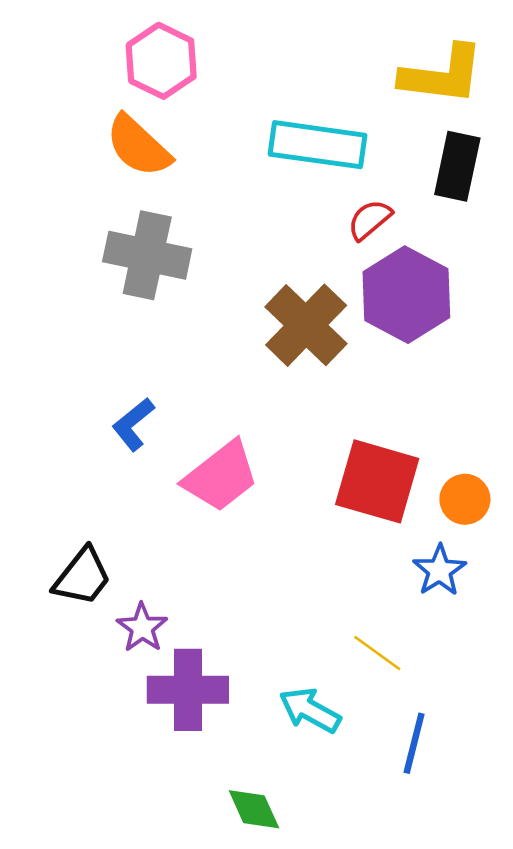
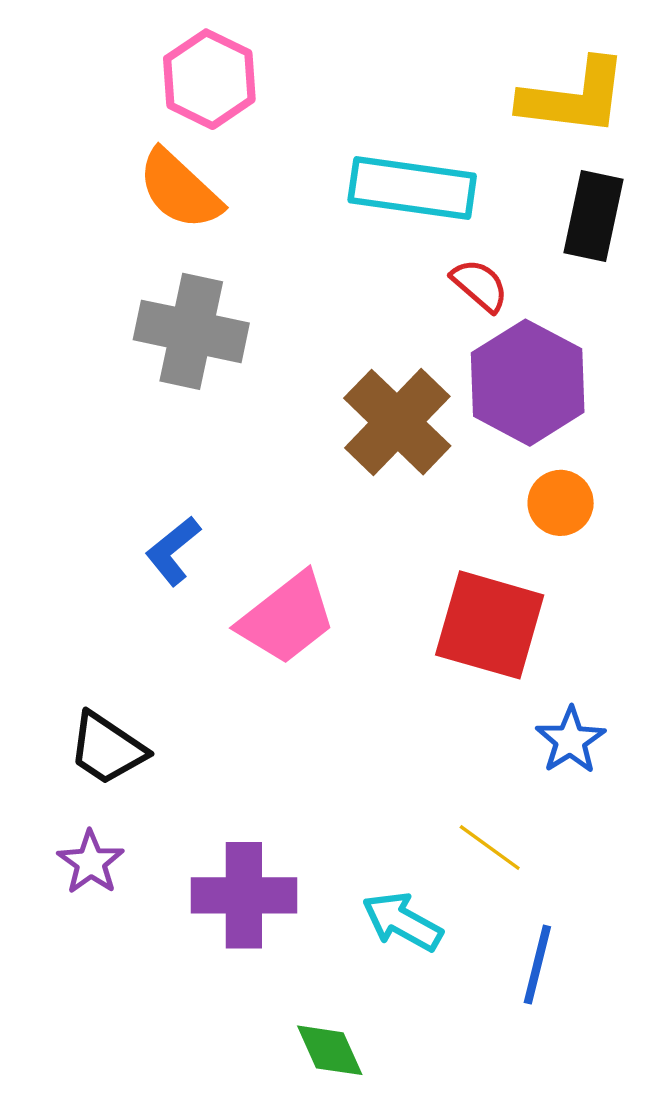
red semicircle: (370, 220) -> (480, 285), turned 81
orange circle: (465, 499) -> (561, 503), moved
black trapezoid: (82, 577) -> (107, 749), turned 86
purple star: (142, 628) -> (91, 862), moved

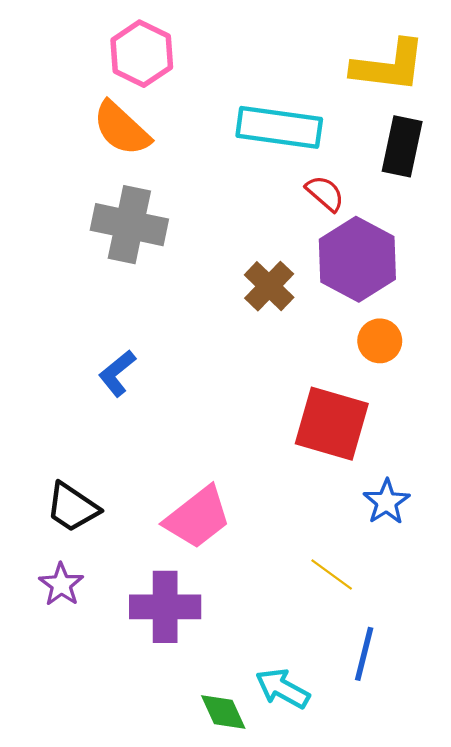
brown cross: (397, 422) -> (269, 286), size x0.7
pink trapezoid: (287, 618) -> (198, 517), moved
cyan arrow: (402, 922) -> (283, 689), moved

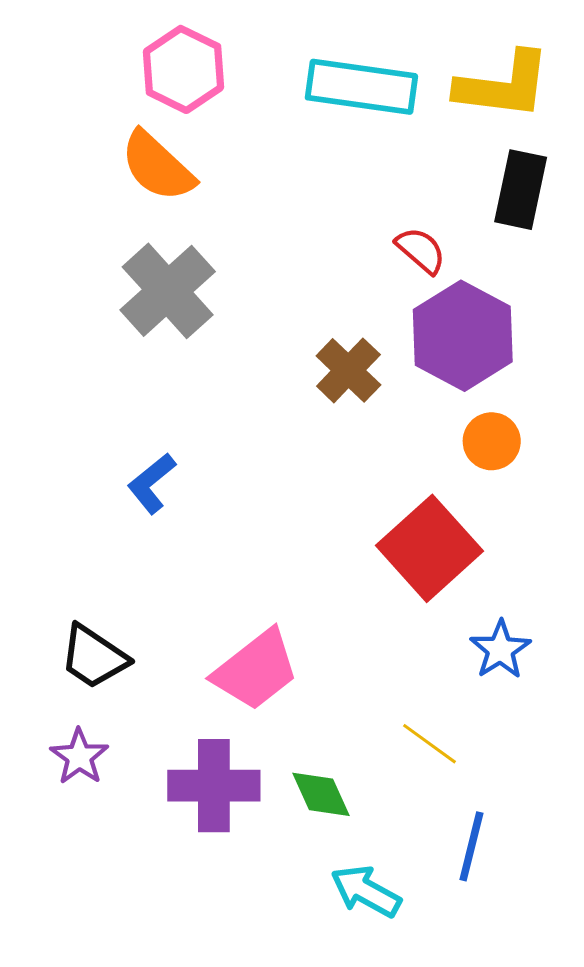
cyan rectangle: (279, 127) -> (361, 87), moved
gray cross: (129, 225) -> (168, 291), turned 36
red square: (332, 424) -> (429, 548), turned 32
green diamond: (223, 712) -> (321, 794), moved

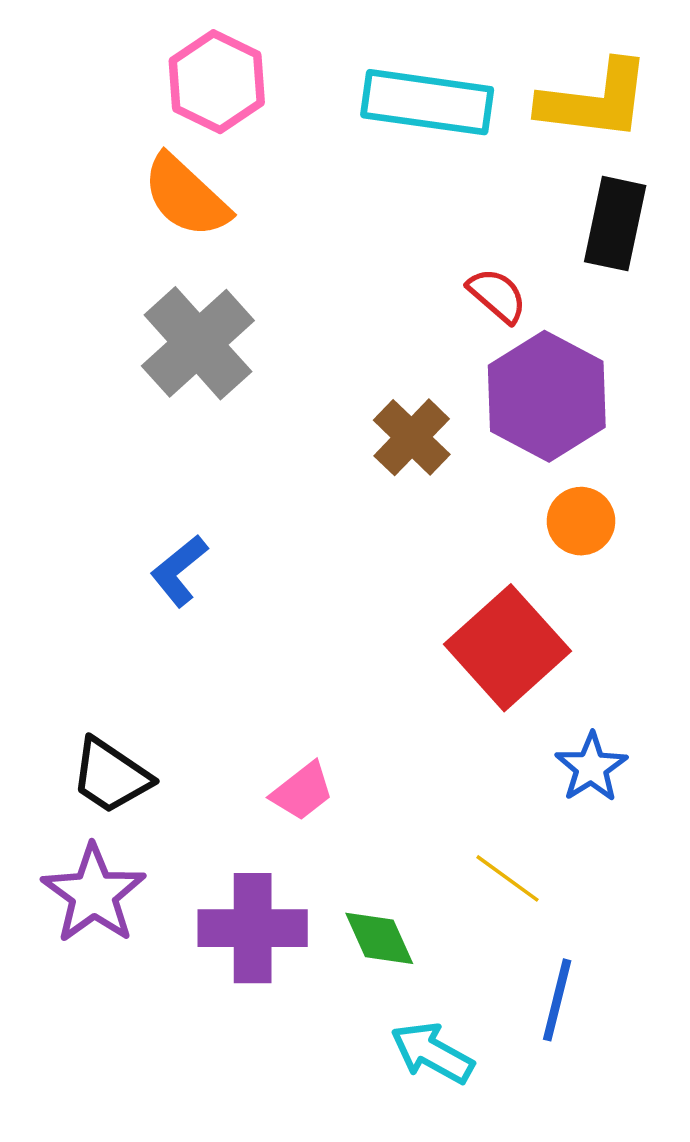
pink trapezoid: (256, 670) -> (302, 791), size x0.6
purple star: (79, 757) -> (94, 894), size x1.5

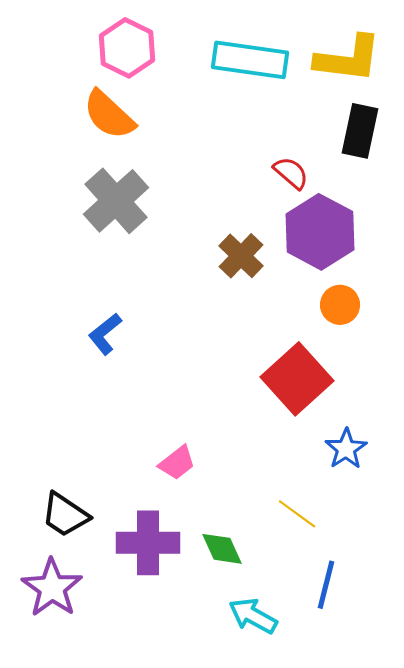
black trapezoid: (111, 776) -> (65, 515), moved
purple star: (94, 894) -> (52, 588), moved

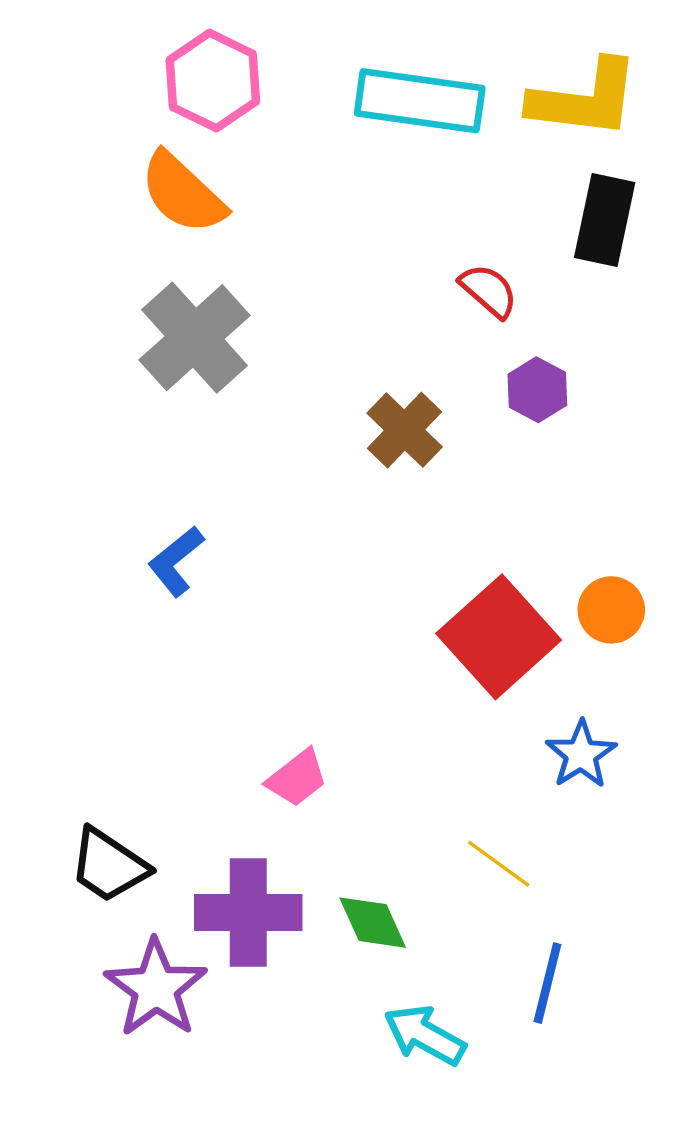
purple hexagon: (320, 232) -> (537, 390), size x0.5
orange circle: (340, 305) -> (611, 610), moved
purple star: (52, 588) -> (156, 988), moved

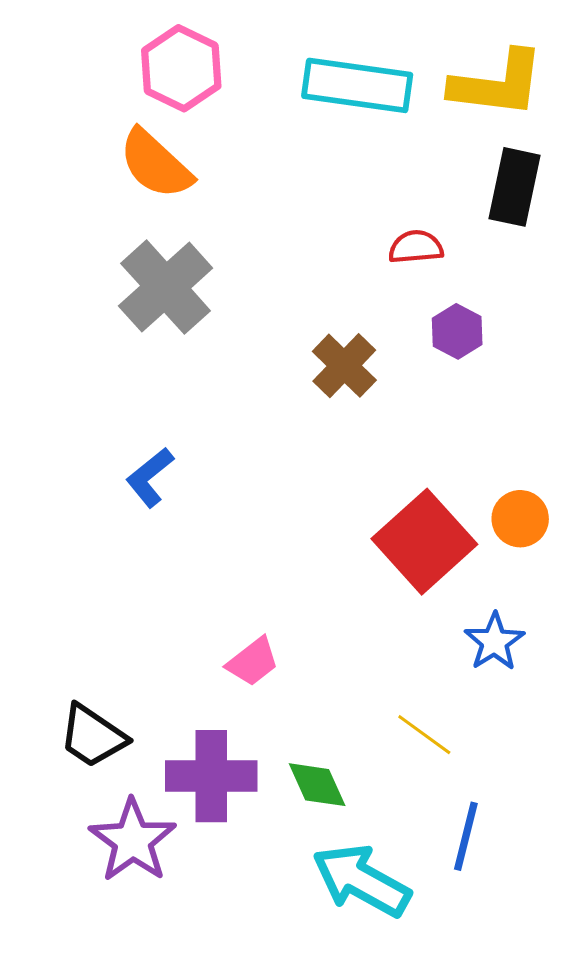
red semicircle: (489, 291) -> (416, 247), turned -46
cyan arrow: (425, 1035) -> (361, 881), size x1.4

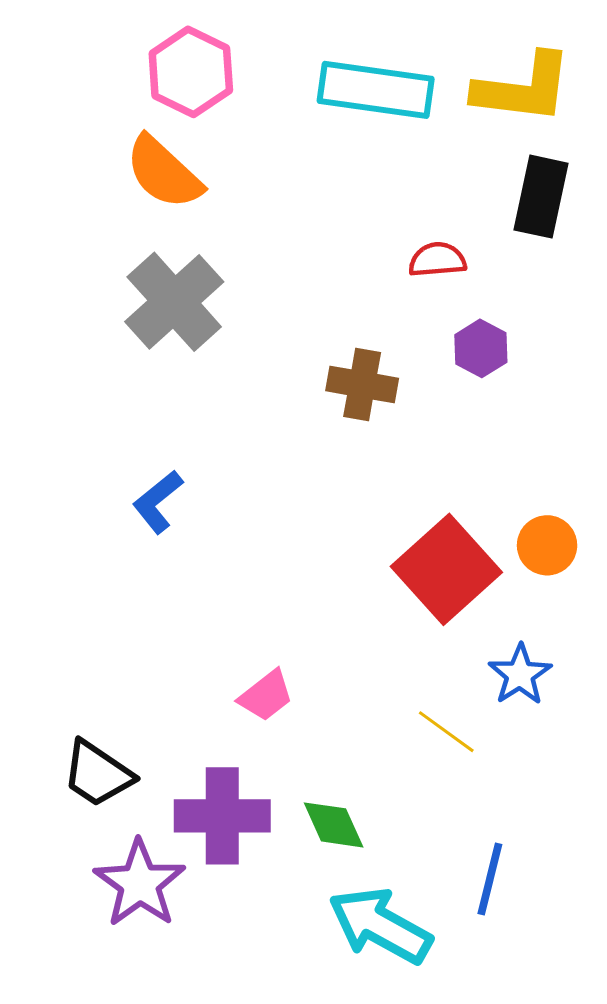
brown cross: (344, 366) -> (362, 384), turned -34
yellow line: (424, 735) -> (446, 732), moved

